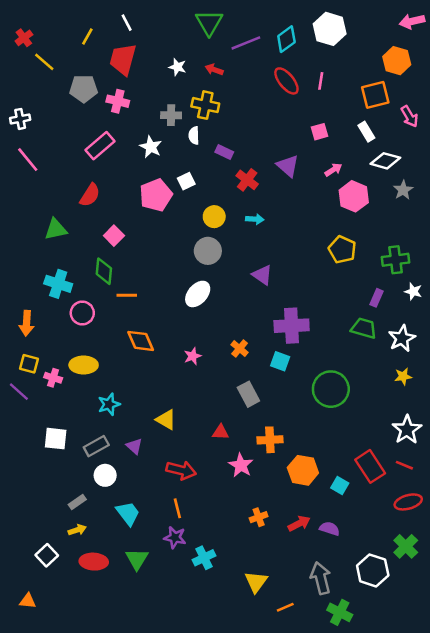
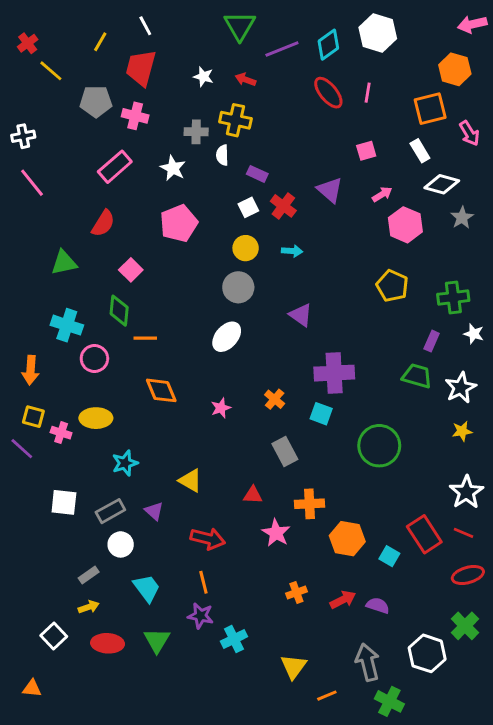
white square: (186, 181) -> (248, 207), moved

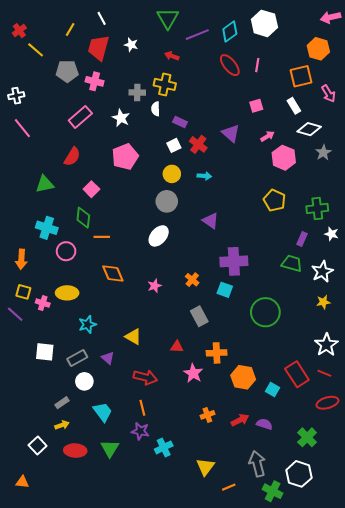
white star: (203, 77) -> (131, 45), moved
green cross: (465, 626) -> (307, 437), moved
white hexagon: (427, 653) -> (299, 474), moved

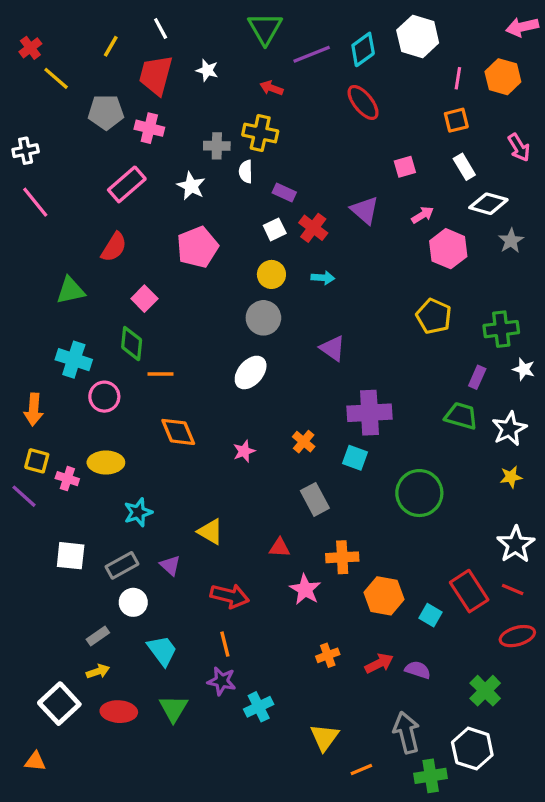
pink line: (257, 65) -> (458, 78), moved
orange square: (301, 76) -> (456, 120), moved, size x0.7
white square: (38, 445) -> (59, 704), size x1.4
green cross: (273, 491) -> (431, 776), turned -36

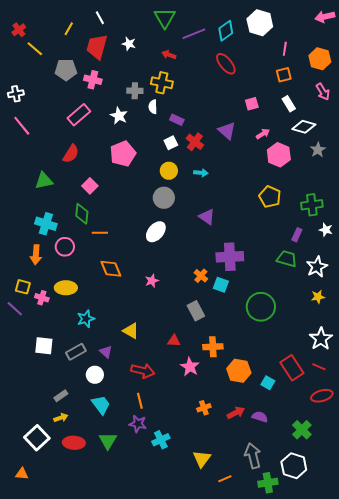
orange hexagon: (503, 77) -> (320, 59), moved
orange arrow: (34, 409) -> (36, 255), moved
orange cross: (304, 442) -> (201, 276), moved
white circle: (133, 602) -> (95, 375), moved

